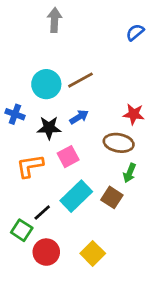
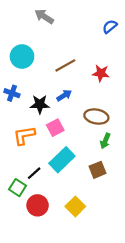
gray arrow: (54, 20) -> (44, 17), turned -60
cyan circle: (46, 84) -> (22, 57), moved
red star: (134, 114) -> (101, 73), moved
brown square: (112, 197) -> (97, 170), moved, turned 35

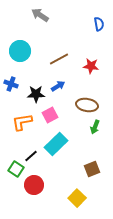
blue semicircle: (110, 27) -> (99, 24), turned 120
brown square: (97, 170) -> (92, 169), moved
yellow square: (75, 206) -> (77, 198), moved

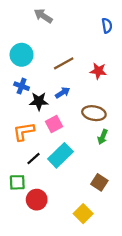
blue cross: (11, 84) -> (22, 86), moved
black line: (31, 156) -> (33, 159), moved
green square: (16, 169) -> (17, 182), turned -35
brown square: (92, 169) -> (99, 182), turned -35

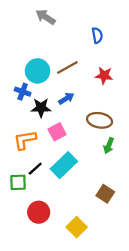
blue semicircle: (107, 26) -> (97, 35), moved
cyan circle: (22, 55) -> (38, 71), moved
green square: (17, 182) -> (18, 182), moved
yellow square: (83, 214) -> (77, 227), moved

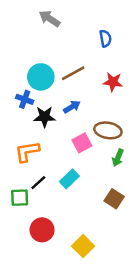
pink square: (57, 132) -> (82, 143), moved
cyan rectangle: (64, 165) -> (69, 179), size x0.7
brown square: (105, 194) -> (114, 199), moved

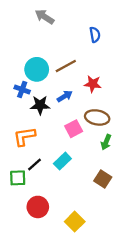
red star: (113, 82) -> (93, 84), moved

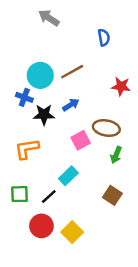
red star: (93, 84) -> (121, 86), moved
black line: (34, 164) -> (49, 197), moved
yellow square: (75, 222) -> (72, 232), moved

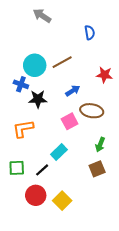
blue arrow: (71, 105) -> (73, 91), moved
green arrow: (116, 155) -> (100, 145), moved
brown square: (112, 195) -> (97, 169), turned 35

